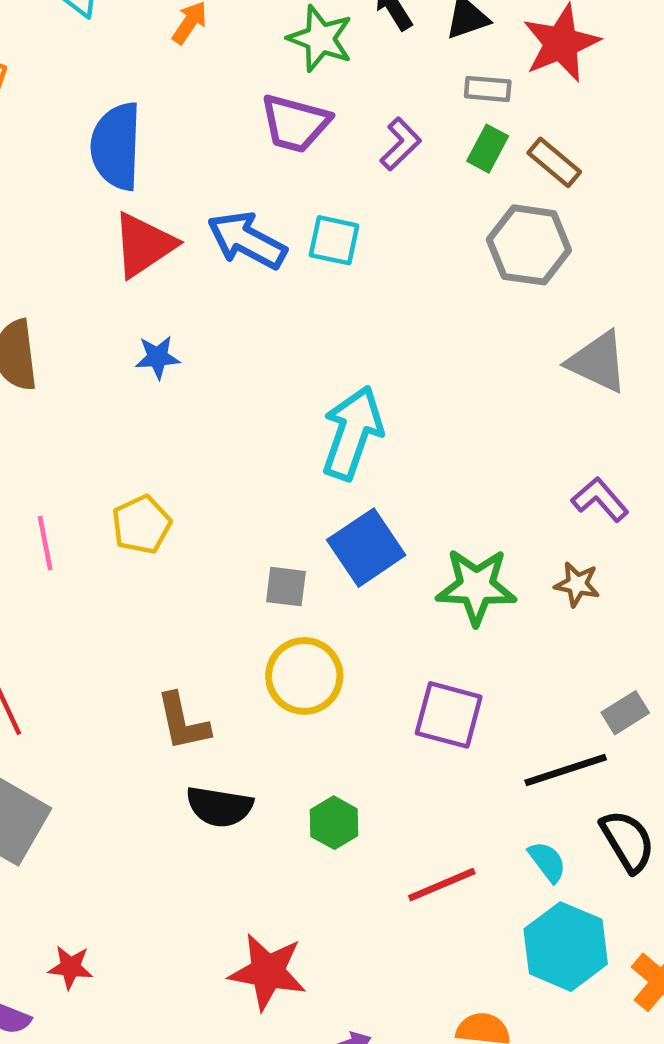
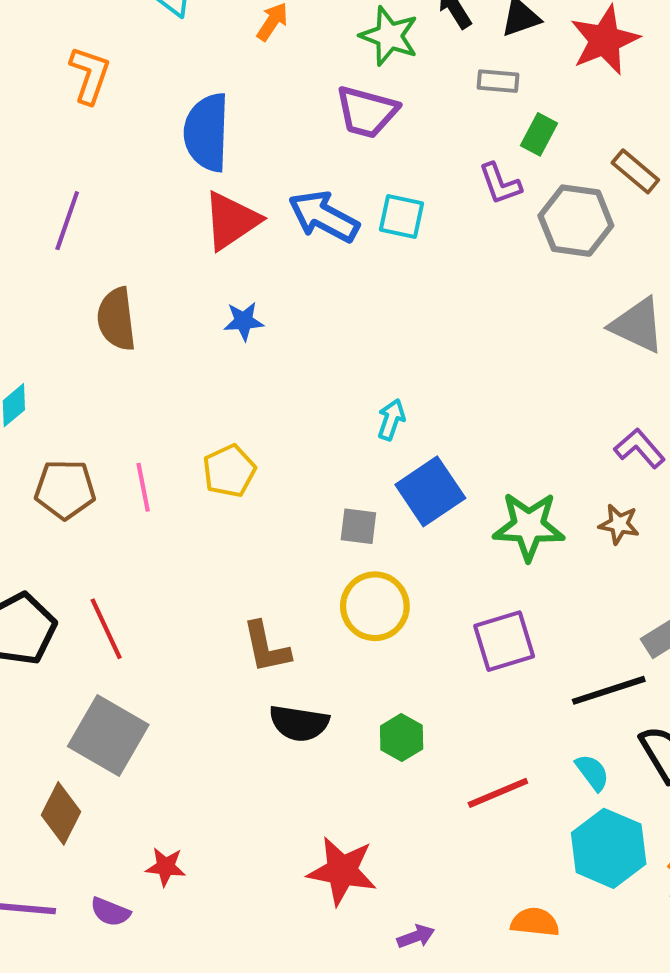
gray rectangle: (488, 89) -> (498, 81), moved
purple L-shape: (401, 144) -> (500, 184), moved, turned 114
brown rectangle: (554, 162) -> (635, 171), moved
cyan arrow: (352, 433) -> (391, 420), moved, size x0.5
purple square: (449, 715) -> (504, 641), turned -32

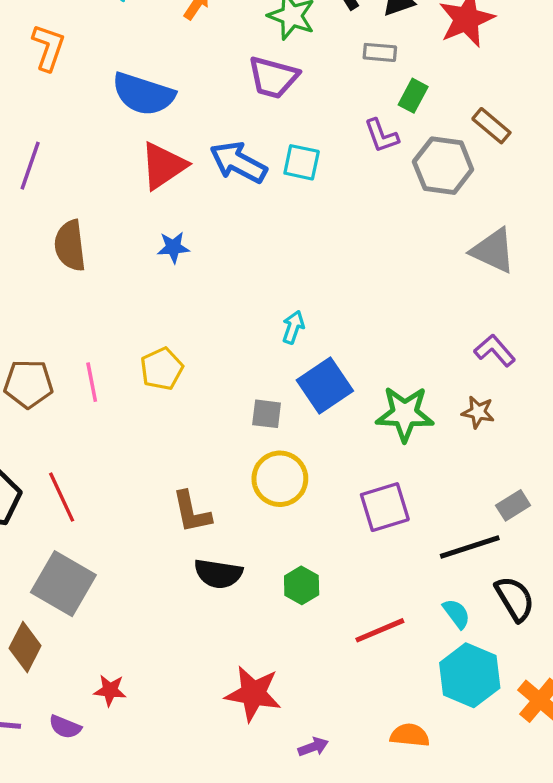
blue semicircle: (207, 132) -> (143, 94), turned -74

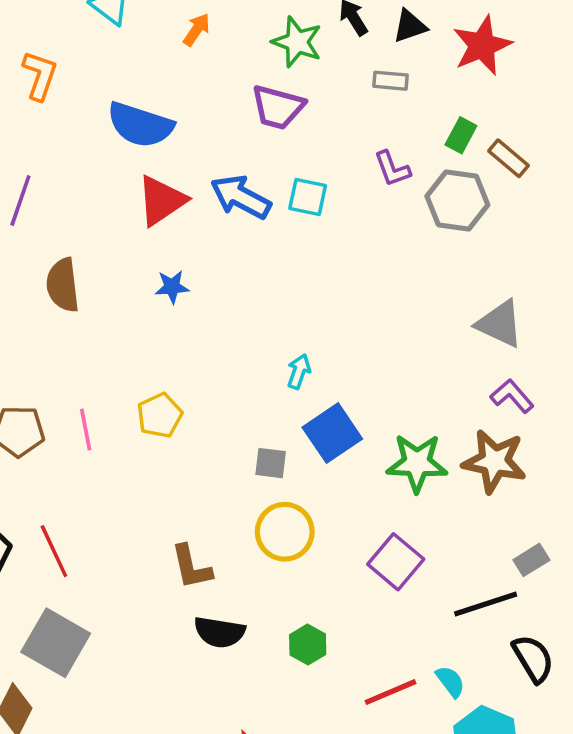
green rectangle: (413, 96) -> (461, 135), moved
gray triangle: (493, 251) -> (500, 324), moved
brown star: (478, 412) -> (494, 461), size x1.8
purple square: (385, 507) -> (396, 562), turned -33
cyan semicircle: (456, 614) -> (450, 681), moved

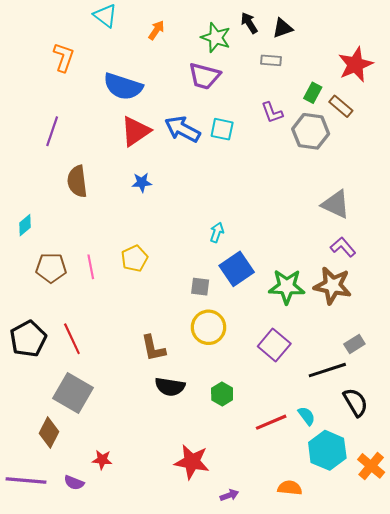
red star: (482, 45) -> (355, 65), moved

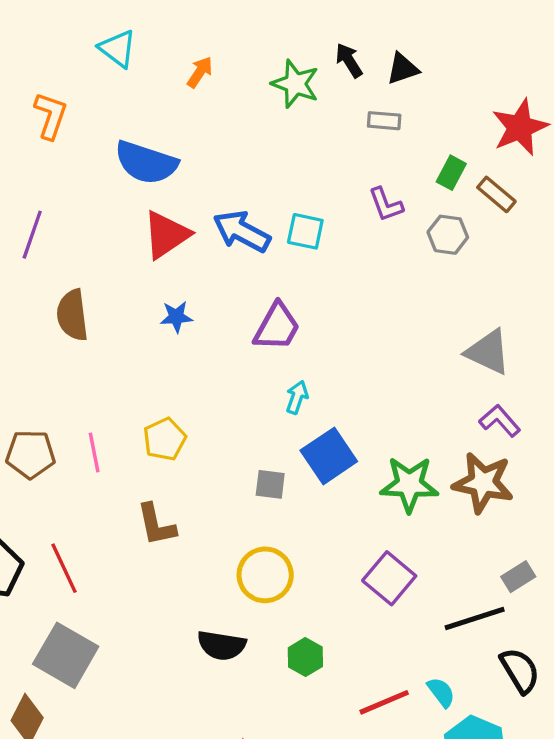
purple trapezoid: (204, 76) -> (277, 327), moved, turned -76
gray hexagon: (311, 131) -> (448, 235), size x0.7
yellow circle: (209, 327) -> (265, 575), moved
brown L-shape: (153, 348) -> (156, 525), moved

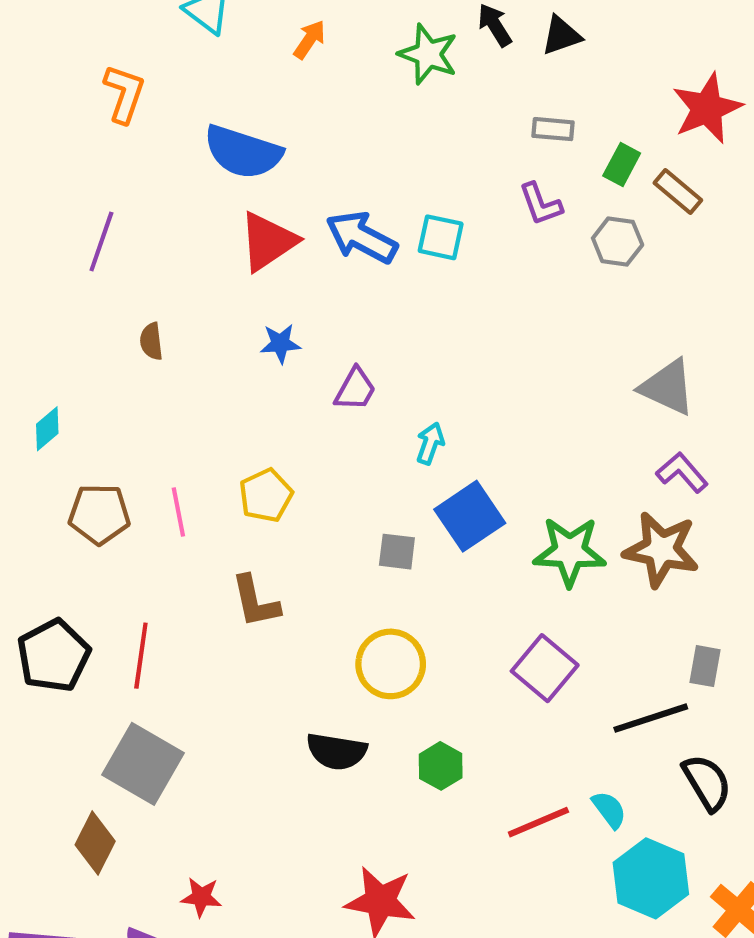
gray rectangle: (384, 121) -> (553, 129), moved
brown semicircle: (72, 315) -> (151, 341), size x0.6
purple trapezoid: (277, 327) -> (355, 389), moved, size x0.7
red line: (64, 568) -> (141, 656), turned 33
gray rectangle: (518, 577) -> (705, 666), turned -48

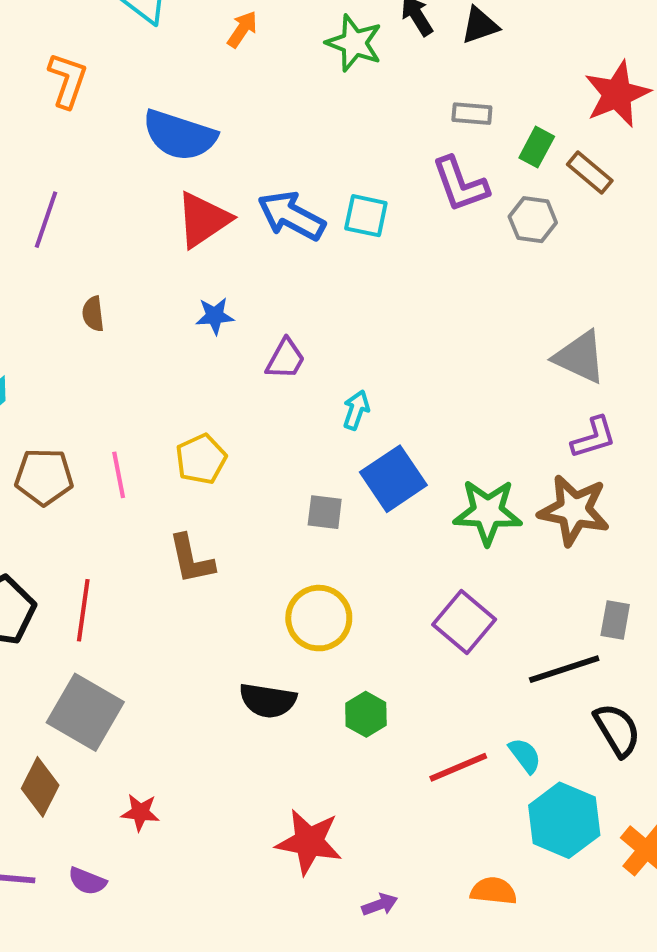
purple L-shape: (541, 204) -> (460, 184), size x1.4
purple L-shape: (682, 472) -> (594, 438), turned 114
red star: (201, 897) -> (140, 812), moved

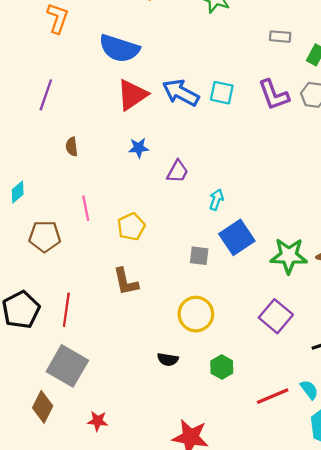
purple L-shape: (460, 184) -> (274, 95), moved
pink line: (119, 475) -> (86, 208), moved
black semicircle: (268, 701) -> (168, 359), size x0.7

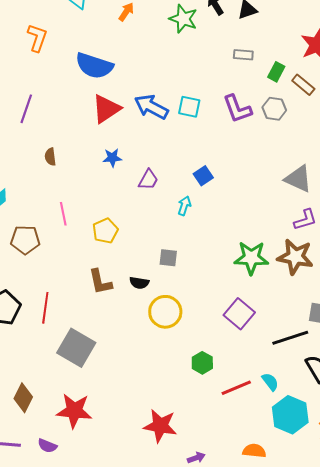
blue square: (237, 237) -> (203, 176), moved, size x0.6
black semicircle: (168, 359) -> (139, 283), moved
gray square: (67, 366) -> (76, 348), moved
green hexagon: (222, 367) -> (202, 363), moved
red star: (98, 421) -> (74, 411), size x1.8

